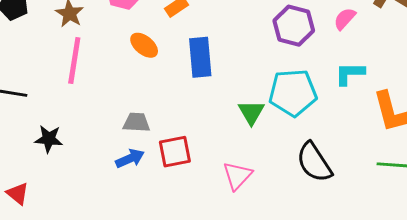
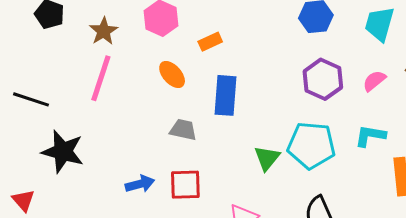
gray trapezoid: (136, 122) -> (183, 130), moved
black star: (49, 139) -> (63, 152), size x1.5

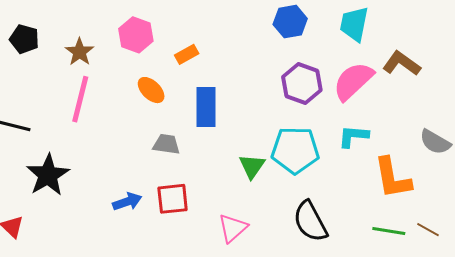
pink semicircle: (374, 81) -> (353, 81), size x1.8
black star: (63, 152) -> (48, 175), turned 30

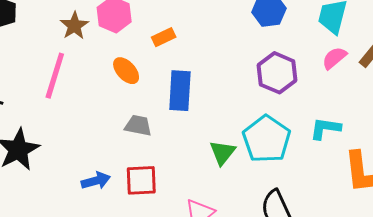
brown star: (80, 52) -> (74, 26), moved
pink semicircle: (353, 81) -> (334, 58), moved, size x0.6
cyan pentagon: (295, 150) -> (267, 139), turned 30

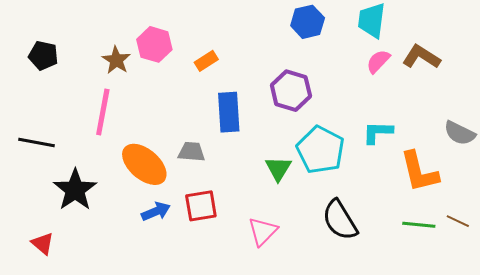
orange ellipse: (126, 71) -> (144, 164), moved, size x1.6
purple hexagon: (277, 73) -> (291, 91), moved

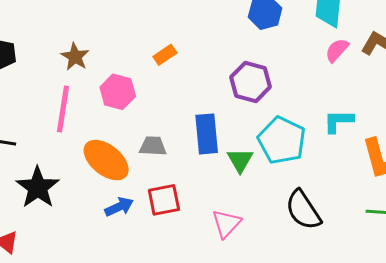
pink hexagon: (154, 44) -> (118, 92), moved
blue rectangle: (229, 112) -> (207, 134), moved

